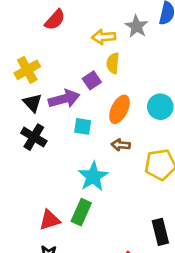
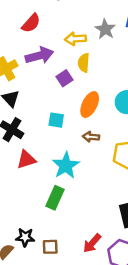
purple arrow: (64, 99) -> (39, 55), moved
red triangle: (50, 220) -> (26, 160), moved

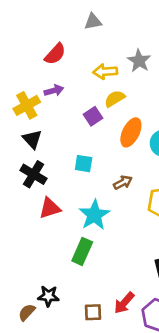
purple arrow: (39, 55) -> (54, 91), moved, size x0.6
yellow semicircle: (84, 63) -> (115, 99), turned 54
orange ellipse: (90, 105) -> (131, 132), moved
brown arrow: (91, 137) -> (123, 182), turned 147
brown square: (50, 247) -> (93, 312), moved

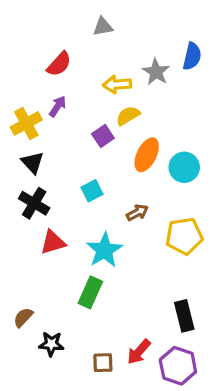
purple arrow: (54, 91) -> (58, 106), turned -42
cyan square: (84, 164) -> (92, 191), turned -36
brown semicircle: (27, 312) -> (23, 317), moved

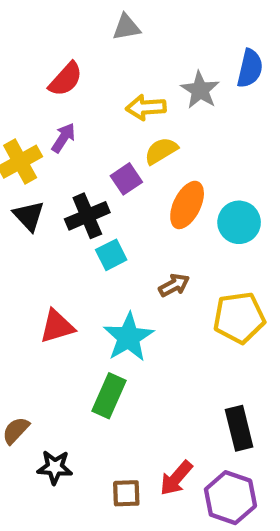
black cross: (34, 203) -> (87, 216), moved, turned 36

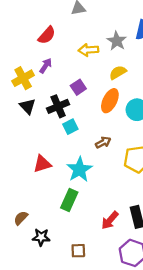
yellow semicircle: (161, 151) -> (118, 73), moved
red arrow: (176, 478) -> (110, 220), moved

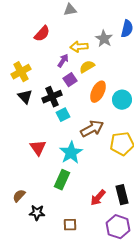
purple arrow: (46, 66) -> (63, 61), moved
yellow semicircle: (118, 73) -> (87, 67), moved
brown arrow: (103, 142) -> (92, 129), size x1.6
red triangle: (42, 164) -> (38, 148), turned -48

